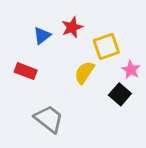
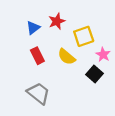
red rectangle: (26, 71) -> (37, 56), moved, turned 42
yellow semicircle: (84, 72) -> (66, 57), turned -84

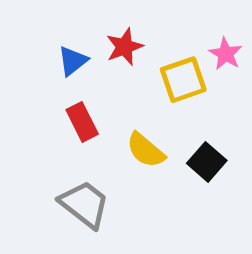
pink star: (103, 55) -> (226, 54), moved
yellow semicircle: (66, 57) -> (146, 150), moved

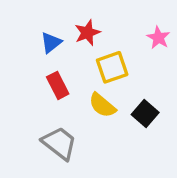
yellow square: (183, 80) -> (112, 67), moved

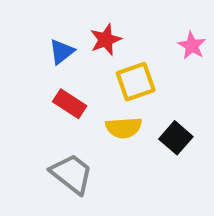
red rectangle: (58, 85) -> (70, 104), turned -30
yellow semicircle: (102, 105) -> (124, 128), turned -44

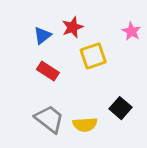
yellow semicircle: (124, 128) -> (85, 124), moved
black square: (176, 138) -> (121, 108), moved

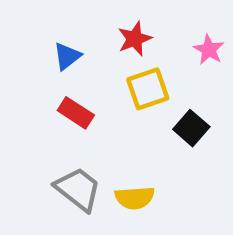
red star: (73, 27) -> (135, 39), moved
black square: (121, 108) -> (191, 128), moved

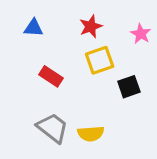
blue triangle: (67, 56) -> (33, 28), moved, turned 42
black square: (191, 128) -> (129, 87), turned 30

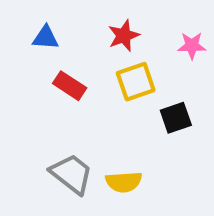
pink star: (141, 34) -> (192, 46), turned -30
red rectangle: (51, 76) -> (70, 86), moved

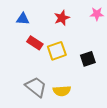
pink star: (192, 46) -> (97, 14), moved
yellow square: (136, 82) -> (57, 51), moved

